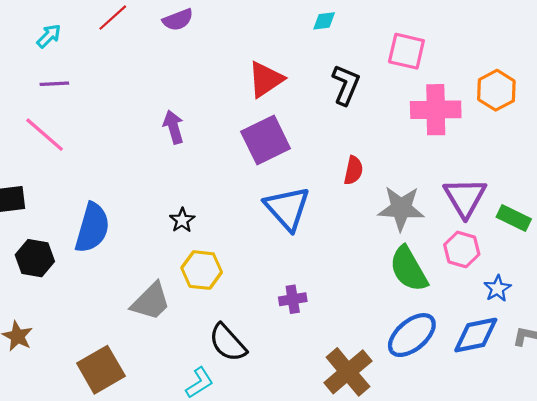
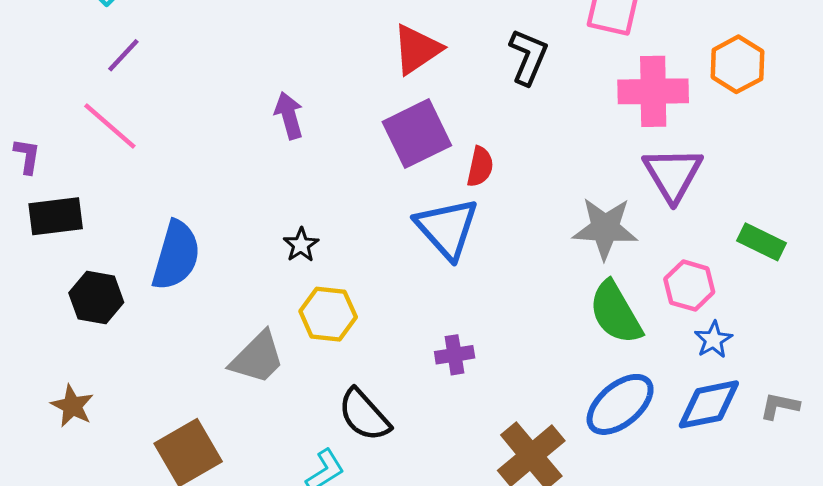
purple line: (54, 84) -> (123, 55), turned -44
red semicircle: (353, 170) -> (480, 167), moved
purple triangle: (465, 197) -> (673, 174), moved
blue star: (497, 288) -> (713, 340), moved

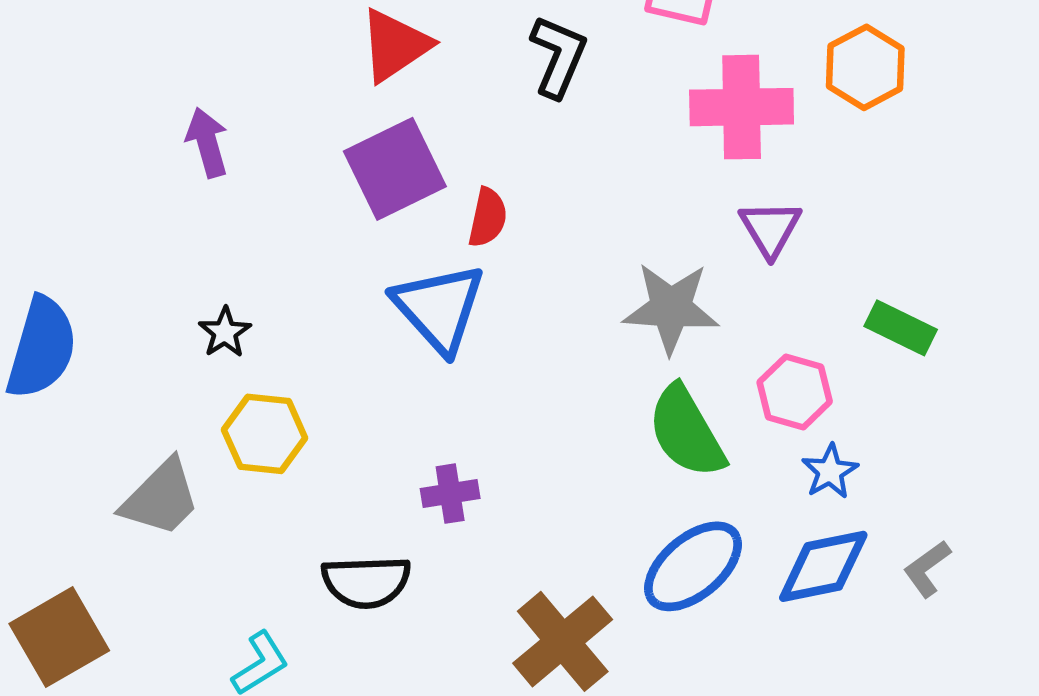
purple triangle: (673, 174) -> (770, 229), size x0.7
gray L-shape: (780, 406) -> (927, 569), turned -48
black semicircle: (364, 415) -> (366, 582), moved, turned -50

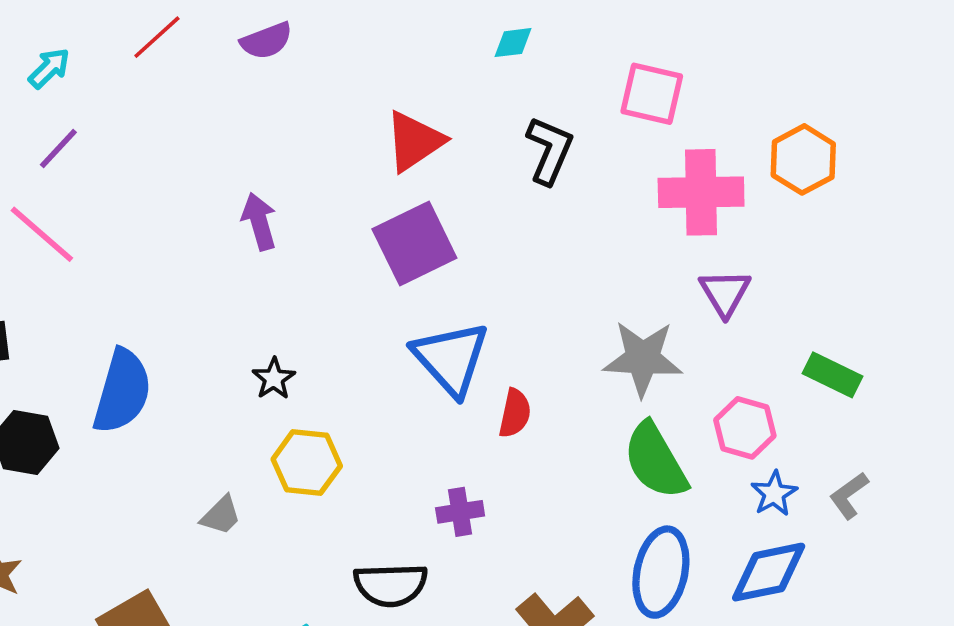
red semicircle: (488, 217) -> (515, 413), moved
gray trapezoid: (161, 498) -> (221, 515), size x0.6
blue ellipse: (693, 566) -> (661, 572), turned -38
gray L-shape: (927, 569) -> (849, 495), moved

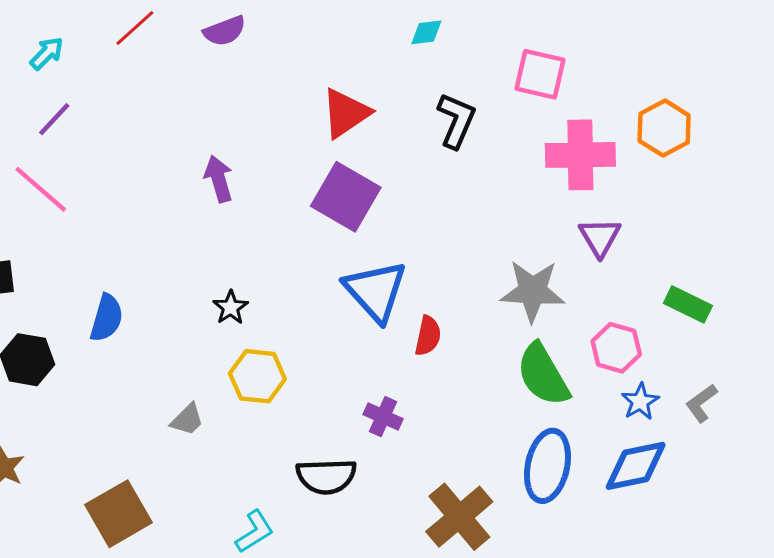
purple square: (414, 243) -> (346, 197), turned -34
blue semicircle: (122, 391) -> (107, 318), size x0.7
purple cross: (460, 512) -> (383, 417), turned 33

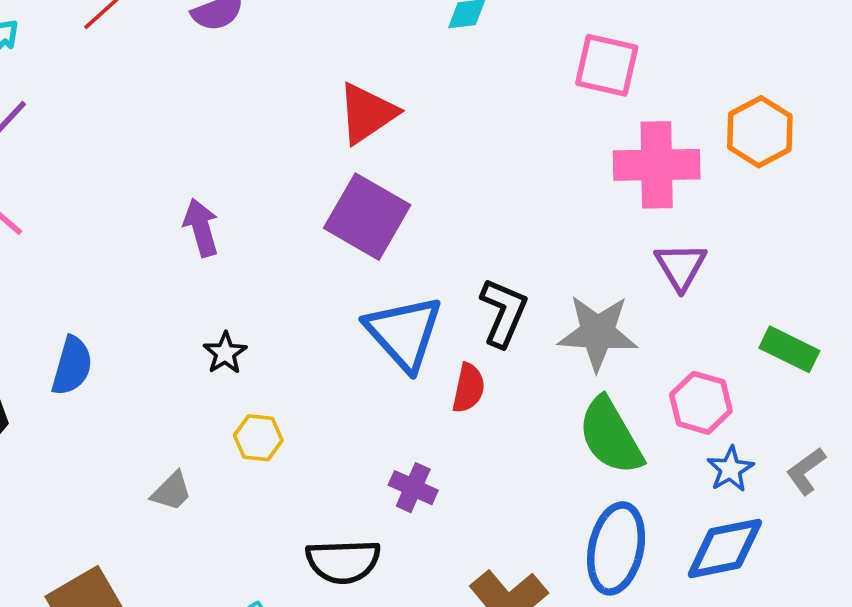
black L-shape: (456, 121) -> (504, 312), moved
purple arrow: (219, 179) -> (201, 228), moved
yellow hexagon: (257, 376) -> (258, 438), size x0.7

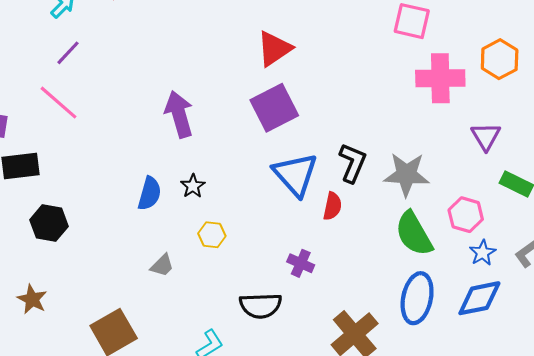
purple square: (367, 217) -> (274, 108), turned 33
purple arrow: (201, 228) -> (179, 114), size x1.4
purple triangle: (681, 266) -> (486, 136), moved
blue semicircle: (72, 366) -> (149, 193), moved

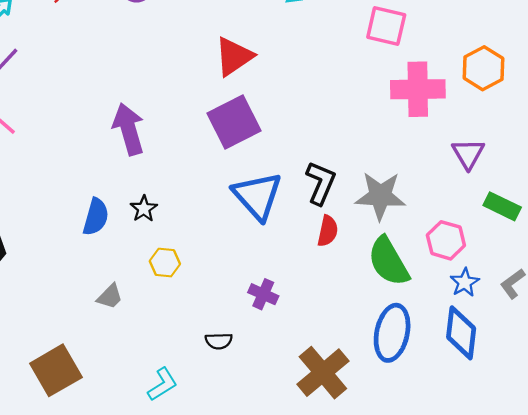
red semicircle: (332, 206) -> (328, 231), moved
blue diamond: (479, 298) -> (461, 333), turned -72
black semicircle: (261, 306) -> (219, 341), size x0.6

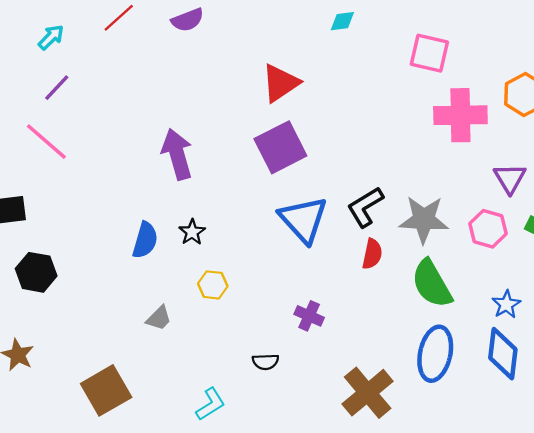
black L-shape: (321, 183) -> (365, 207), turned -144
pink hexagon: (446, 240) -> (488, 229), moved

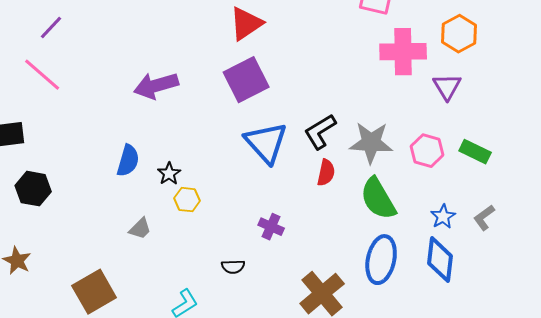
purple arrow: (177, 154) -> (156, 86), turned -90
purple triangle: (510, 178) -> (447, 87), moved
black star: (192, 232) -> (169, 174), moved

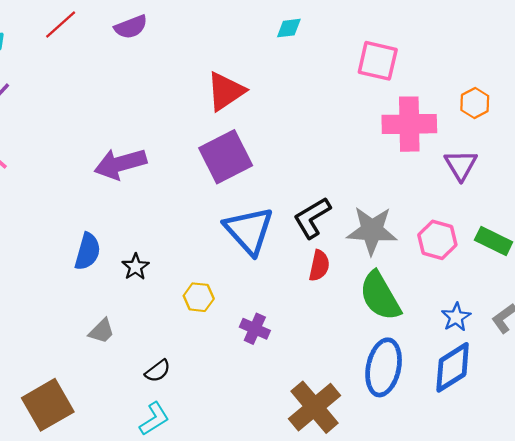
orange hexagon: (459, 34) -> (475, 103), size x0.7
yellow hexagon: (187, 200) -> (199, 297), moved
blue diamond: (440, 260) -> (453, 367), turned 51
black semicircle: (233, 267) -> (158, 371), moved, turned -35

